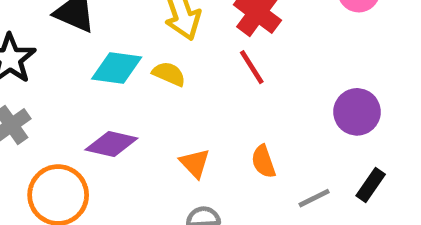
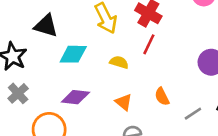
red line: (252, 67) -> (149, 44), turned 65
yellow semicircle: (169, 74) -> (119, 62), moved

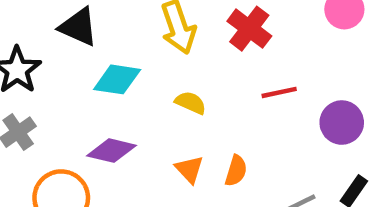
red line: (149, 44) -> (279, 92), moved, turned 45
orange semicircle: (162, 97) -> (236, 171), moved, turned -144

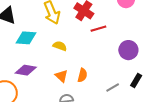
red line: (279, 92) -> (98, 29), moved

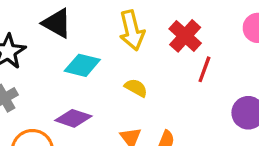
red line: (98, 29) -> (204, 69), turned -63

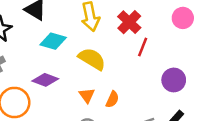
yellow semicircle: (136, 88) -> (92, 59), size x1.6

